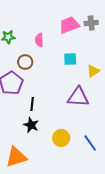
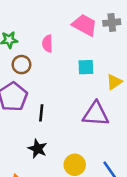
pink trapezoid: (69, 25) -> (85, 25), turned 50
brown circle: (25, 62) -> (21, 65), moved
black line: (32, 104) -> (41, 113), moved

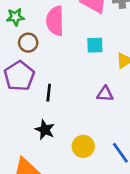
pink semicircle: (47, 44) -> (55, 21), size x1.6
purple triangle: (96, 114) -> (105, 94), size x0.6

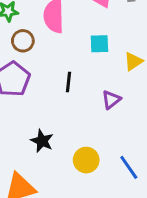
black line: (49, 93) -> (68, 82), moved
purple triangle: (105, 94) -> (111, 100), turned -42

